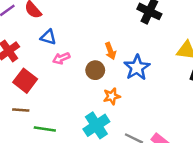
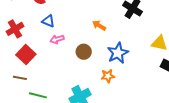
orange arrow: (110, 51) -> (99, 25), moved, turned 136
orange star: (112, 96) -> (108, 76), moved

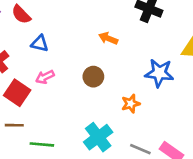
pink arrow: (57, 39) -> (45, 77), moved
blue star: (118, 53) -> (159, 73), moved, turned -30

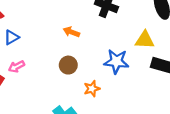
blue triangle: (40, 43) -> (11, 37), turned -42
brown circle: (93, 77) -> (68, 65), moved

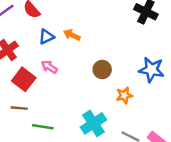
orange arrow: (71, 32) -> (72, 35), moved
pink arrow: (16, 67) -> (49, 67), turned 56

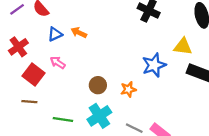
brown circle: (102, 69) -> (98, 85), moved
blue star: (151, 70) -> (154, 65), turned -30
green line: (43, 127) -> (63, 119), moved

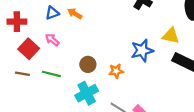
red cross: (18, 47) -> (17, 22), turned 30
green line: (63, 119) -> (51, 74), moved

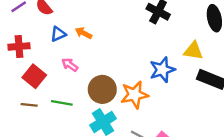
pink arrow: (52, 40) -> (70, 65), moved
brown circle: (88, 64) -> (102, 89), size x1.5
orange star: (116, 71) -> (134, 95), size x1.6

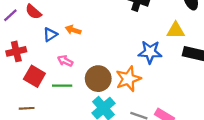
blue star: (162, 70) -> (150, 52), turned 30
green line: (62, 103) -> (62, 86), moved
brown line: (29, 105) -> (27, 108), moved

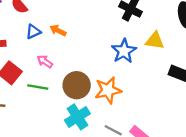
yellow triangle: (176, 30) -> (155, 41), moved
blue star: (150, 52) -> (124, 51), moved, turned 30

